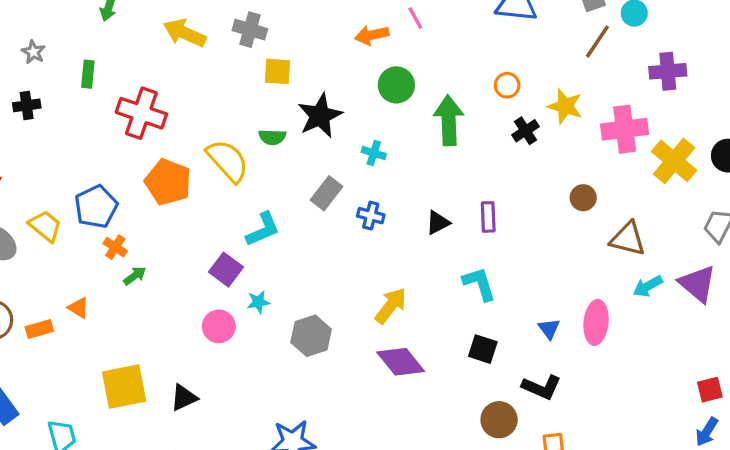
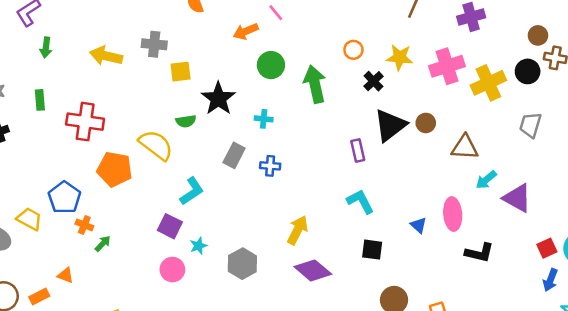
yellow cross: (674, 161) -> (488, 83), turned 36
black triangle: (438, 223) -> (390, 125), moved, size x1.8
purple triangle: (698, 284) -> (517, 198), moved
black L-shape: (542, 387) -> (479, 253), moved

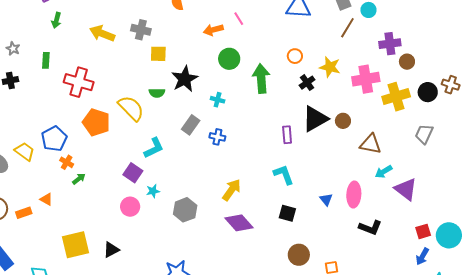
brown circle: (538, 35) -> (407, 62), moved

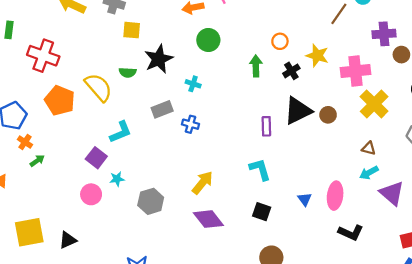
green arrow: (261, 78) -> (256, 66), moved, size x0.7
yellow cross: (396, 97) -> (374, 104), moved, turned -32
gray rectangle: (191, 125) -> (162, 109), turned 30
brown triangle: (371, 144) -> (369, 148), moved, size x0.6

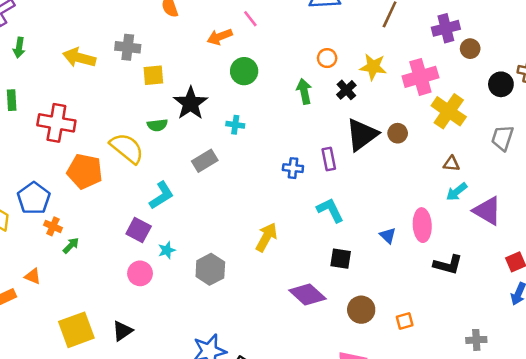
blue cross: (190, 124) -> (293, 168), moved
purple diamond: (208, 219) -> (307, 295), moved

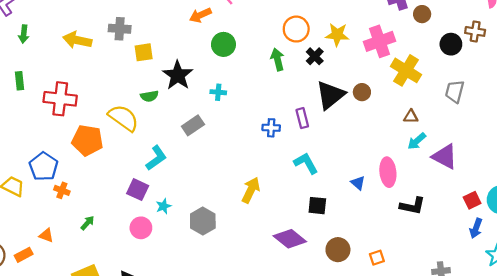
orange circle: (327, 58) -> (296, 29), size x1.5
green arrow: (71, 245) -> (87, 223), moved

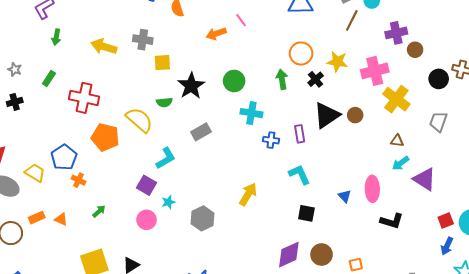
green circle: (223, 44) -> (234, 81), moved
green rectangle: (20, 81) -> (49, 79), turned 35
cyan cross: (218, 92) -> (251, 113), moved, size x1.5
purple diamond: (290, 239) -> (289, 255), moved, turned -68
orange rectangle: (24, 255) -> (37, 218), moved

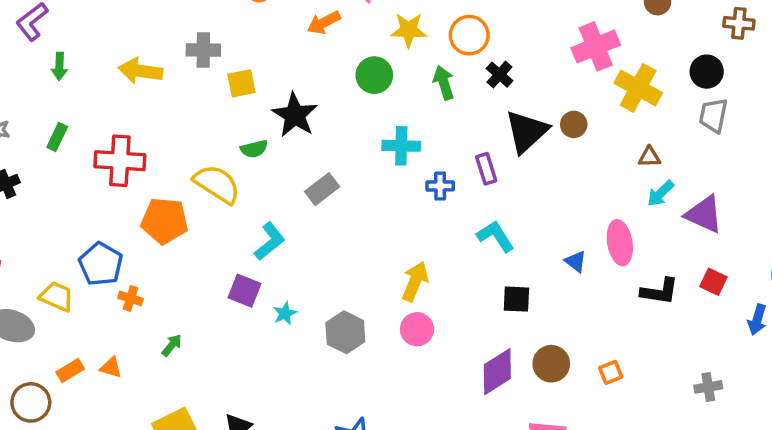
yellow star: (337, 62) -> (409, 30), moved
black circle: (439, 79) -> (707, 72), moved
green circle: (234, 81) -> (374, 75), moved
pink circle: (147, 220) -> (417, 329), moved
red square: (446, 221) -> (713, 282), moved, turned -35

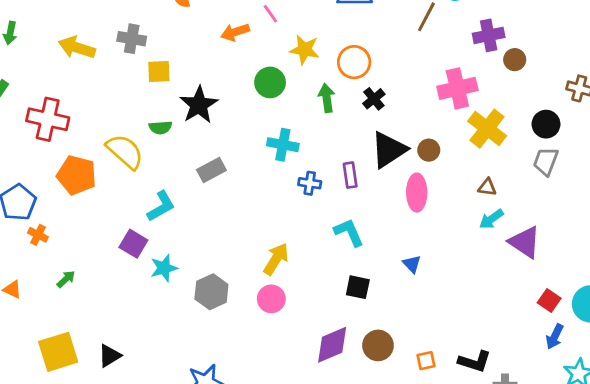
pink ellipse: (620, 243) -> (417, 193), moved
red square: (713, 282) -> (549, 301), moved
black L-shape: (660, 291) -> (475, 361), moved
cyan star: (285, 313) -> (164, 268), size x1.4

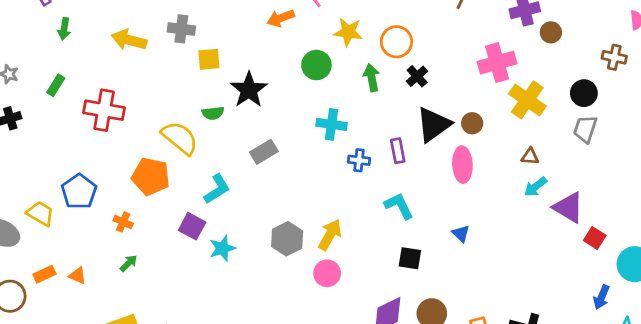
orange pentagon: (77, 175) -> (151, 176), moved
orange cross: (38, 235) -> (123, 222), moved
gray hexagon: (211, 292) -> (287, 239), moved
red square: (549, 301) -> (595, 238), moved

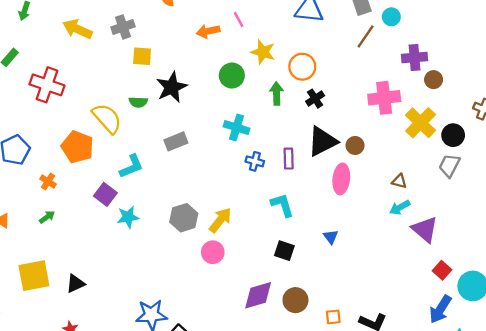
gray cross: (181, 29) -> (123, 27), turned -35
yellow cross: (527, 100) -> (421, 123), moved
red square: (595, 238) -> (442, 270), moved
blue arrow: (601, 297) -> (440, 309), size x1.4

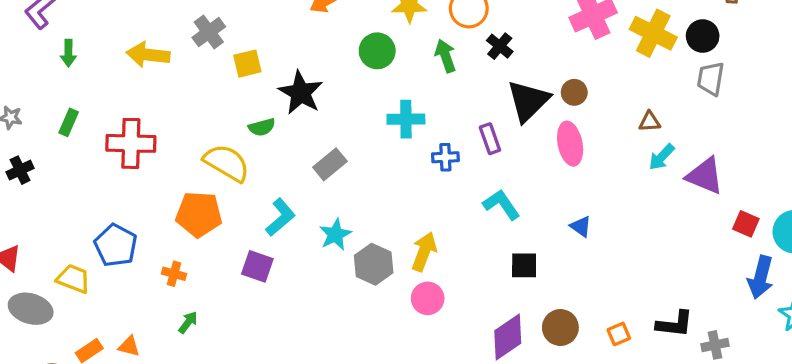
cyan star: (128, 217) -> (335, 234), moved

